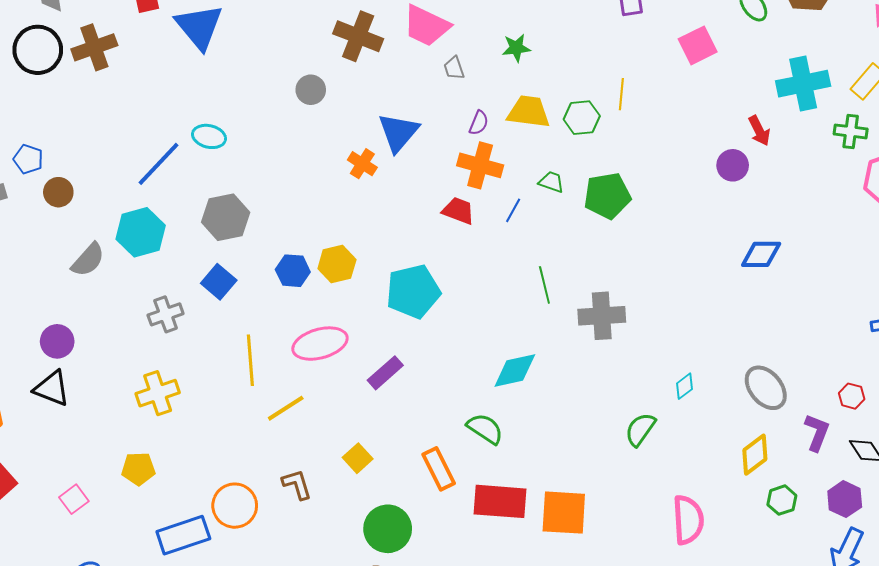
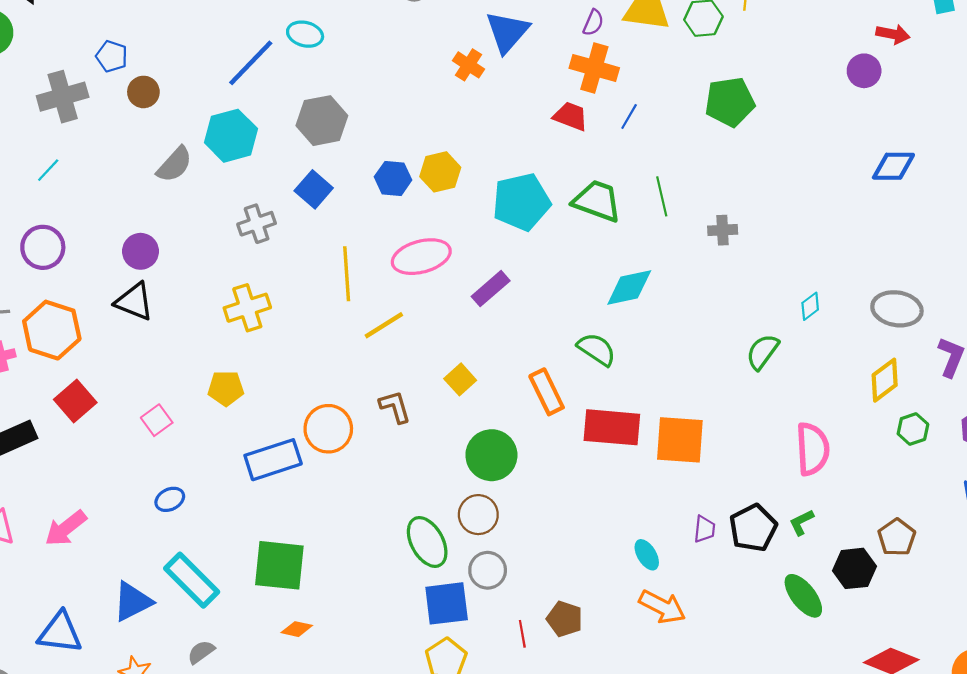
red arrow: (759, 131) -> (893, 34), turned -52
green trapezoid: (551, 182) -> (597, 201), moved, size x1.8
gray cross: (602, 316) -> (723, 230), size x0.6
gray ellipse: (766, 388) -> (897, 309), turned -42

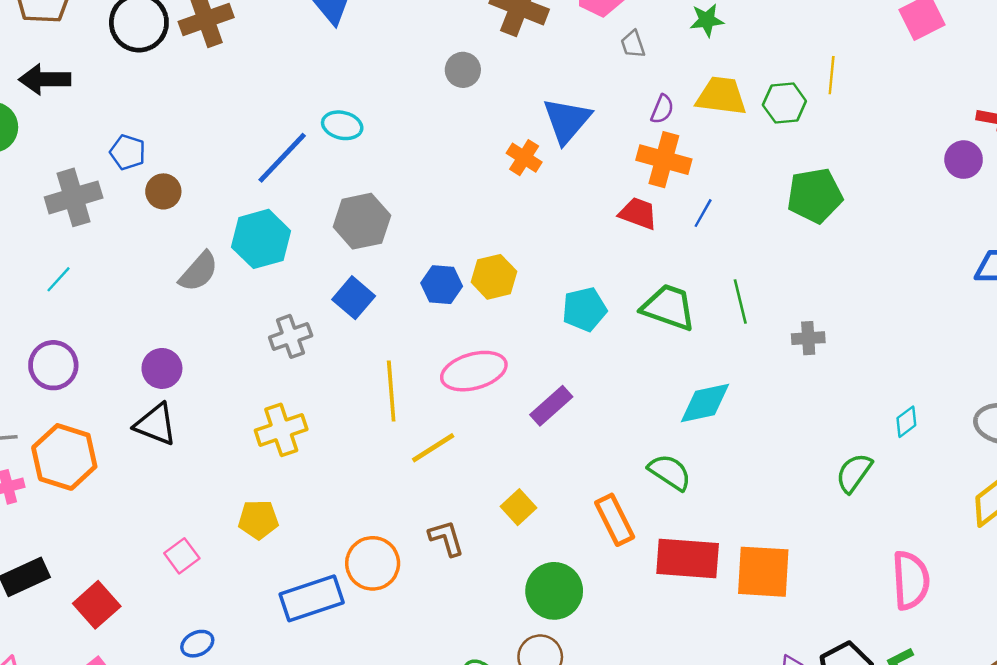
cyan pentagon: (521, 202) -> (584, 309), size x0.7
red square: (75, 401) -> (97, 605), moved

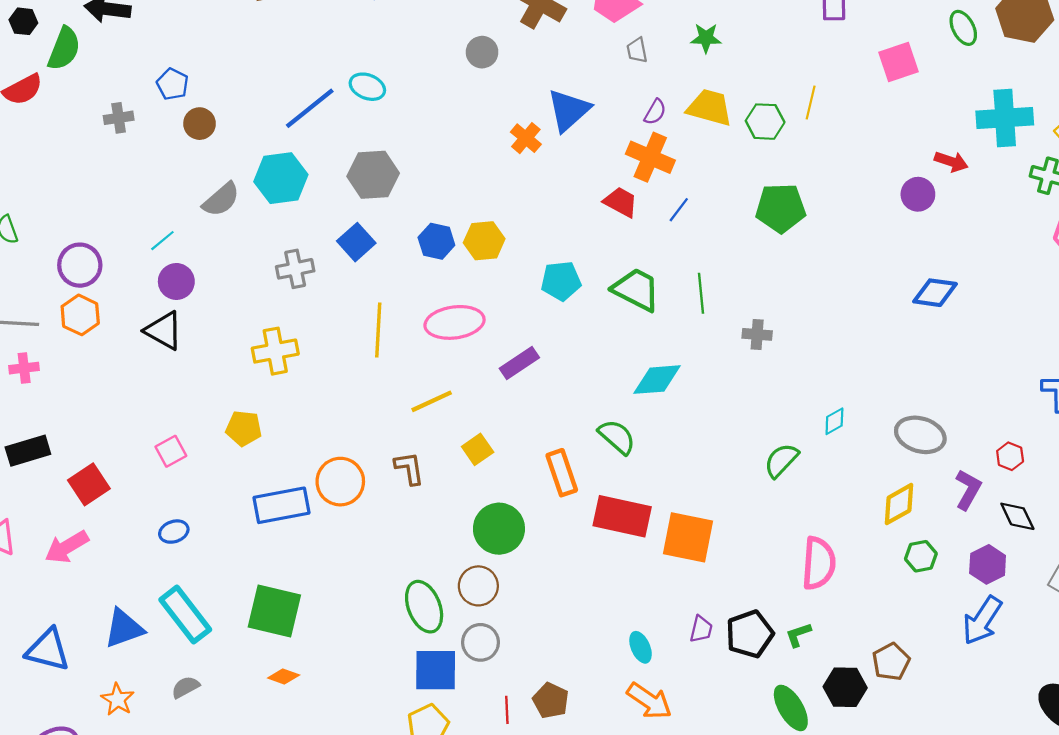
gray cross: (74, 197) -> (119, 118), size x0.6
cyan line: (58, 279) -> (162, 241), moved
yellow line: (433, 448) -> (432, 401), moved
orange hexagon: (64, 457) -> (80, 315), moved, size x0.7

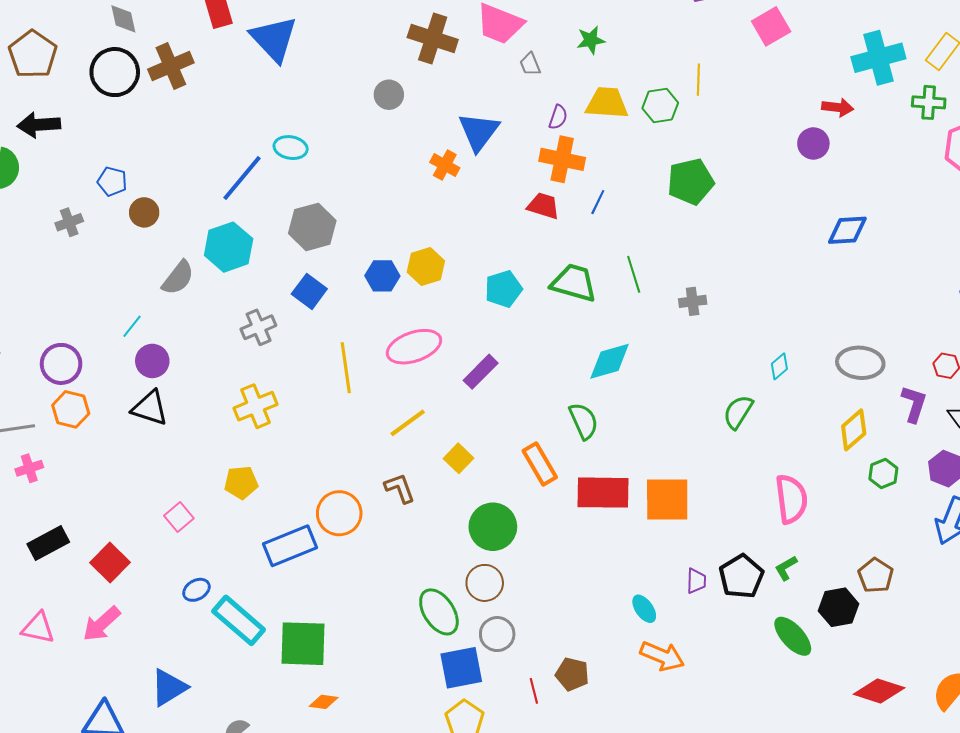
green semicircle: (617, 437) -> (584, 421), turned 36
cyan rectangle: (185, 615) -> (239, 620), moved

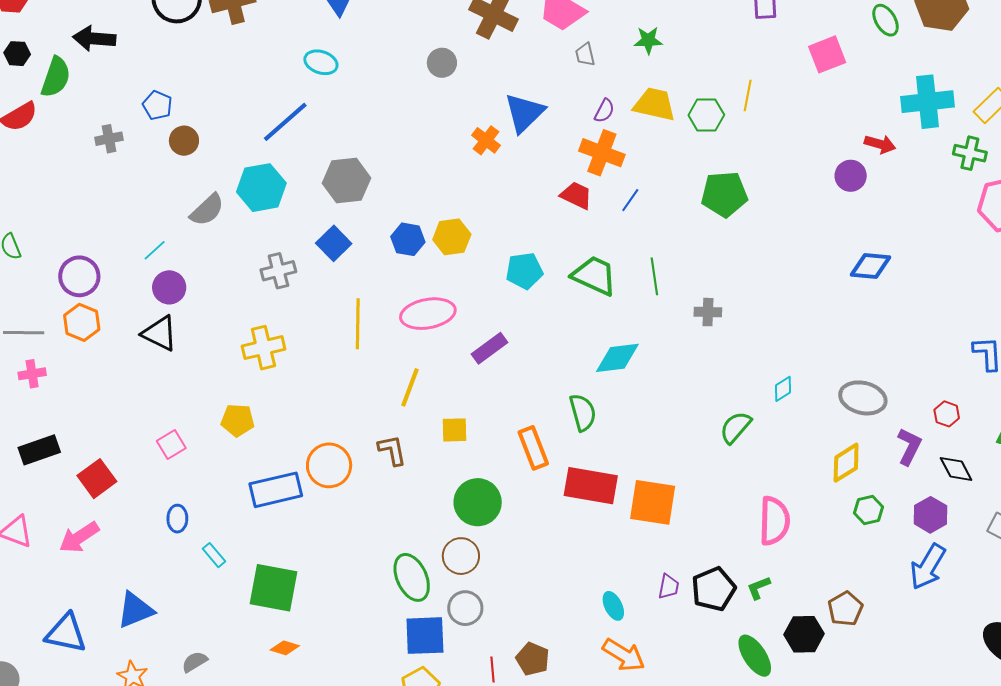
cyan ellipse: (291, 148) -> (321, 62), moved
yellow line: (408, 423) -> (410, 387), turned -42
yellow square: (459, 458) -> (454, 430), turned 36
blue ellipse: (196, 590) -> (177, 519), turned -68
cyan rectangle: (239, 620) -> (214, 555), size x0.5

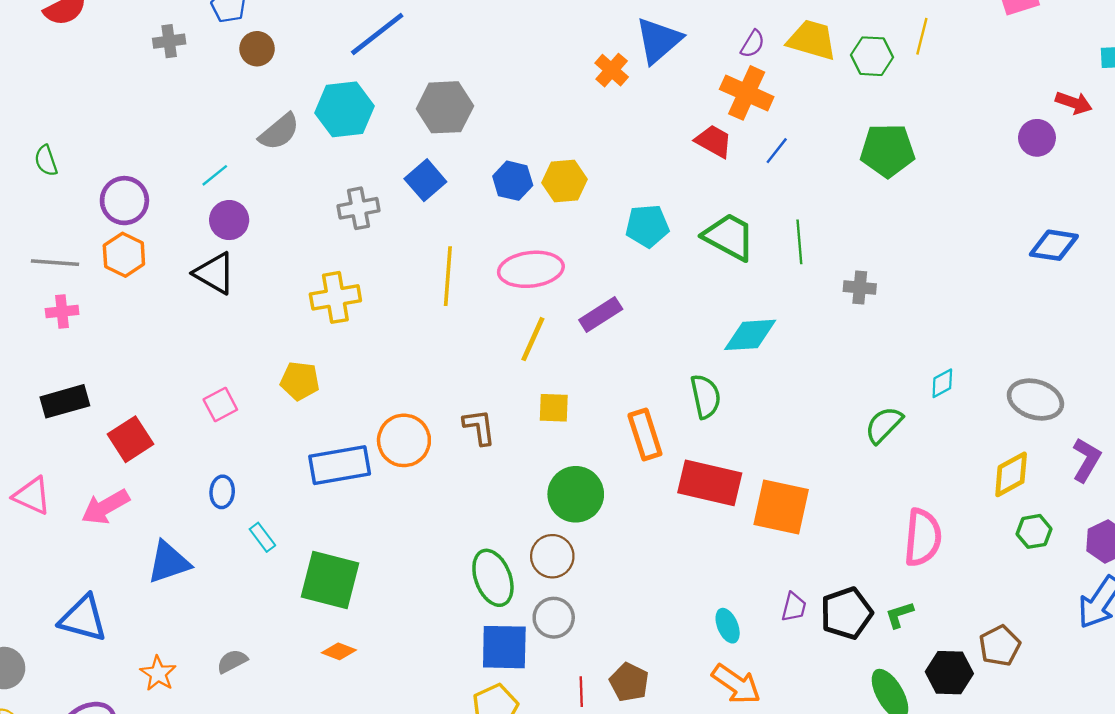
yellow line: (410, 387) -> (533, 339), moved
blue triangle: (135, 610) -> (169, 562), moved

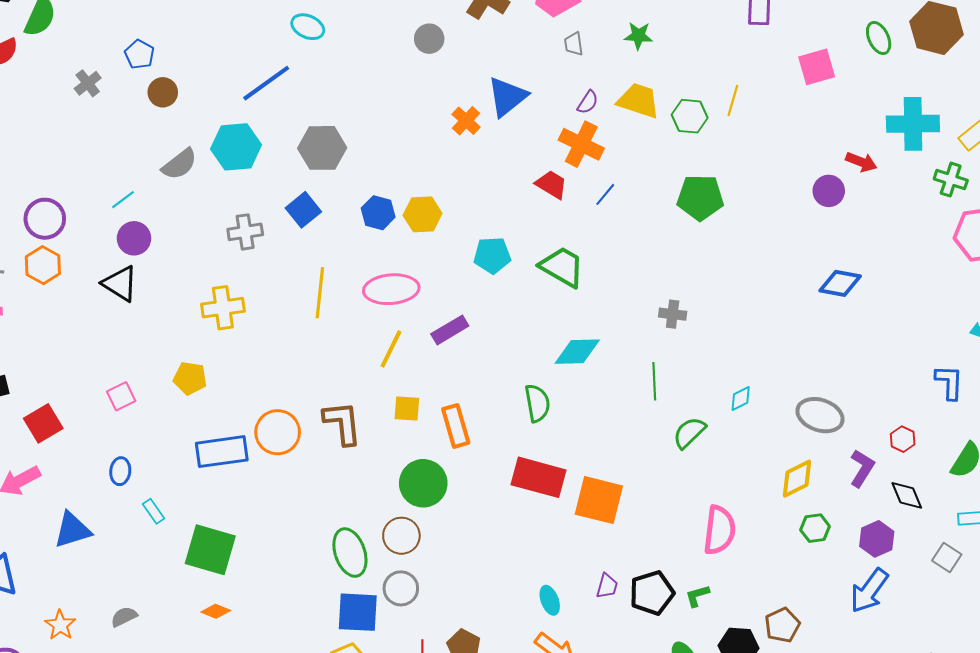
gray cross: (169, 41) -> (88, 83), turned -32
green line: (799, 242) -> (654, 381), moved
brown L-shape: (479, 427) -> (342, 423), size x1.4
orange rectangle: (645, 435) -> (456, 426), moved

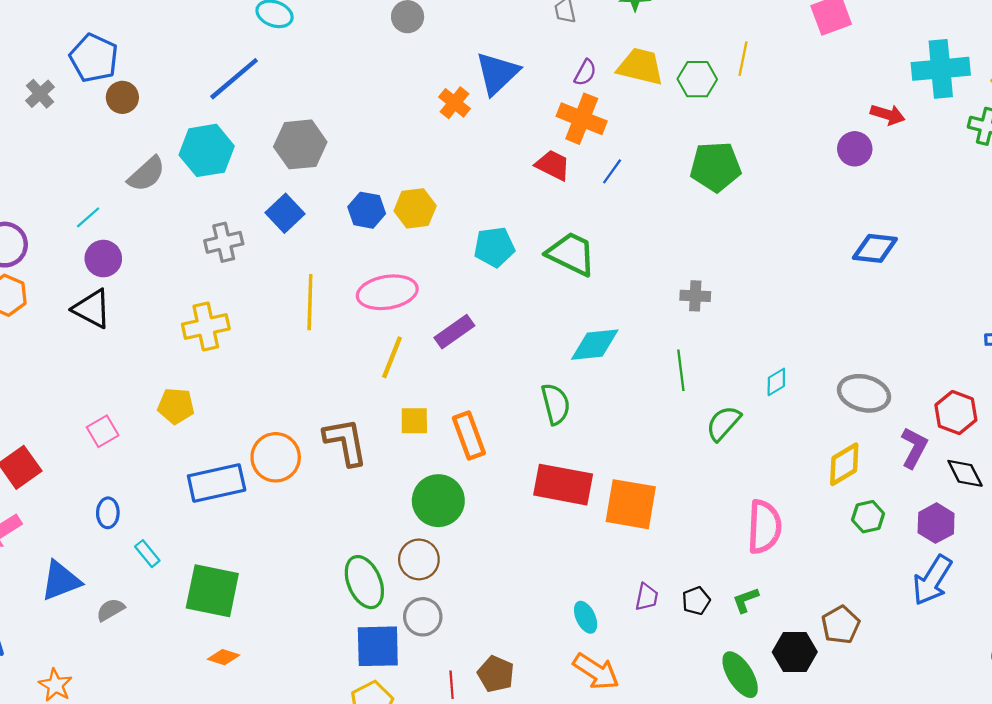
blue pentagon: (139, 54) -> (94, 58), size x1.5
red hexagon: (903, 439) -> (956, 413), size x1.5
black pentagon: (652, 593) -> (696, 601), size x0.6
gray semicircle: (124, 617) -> (110, 610), moved

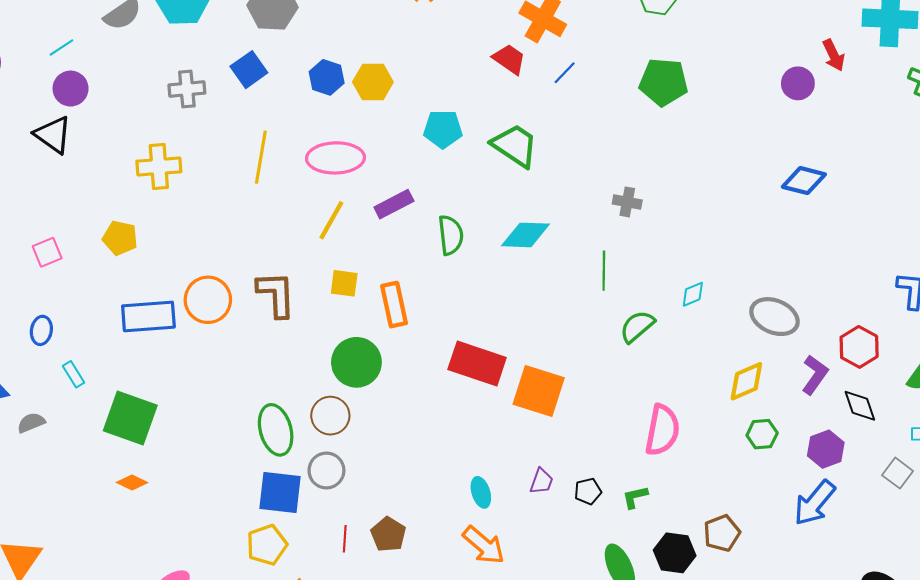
red arrow: (888, 115) -> (834, 55), turned 40
green semicircle: (556, 404) -> (451, 235), moved

